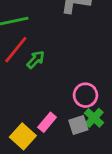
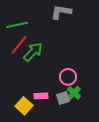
green arrow: (36, 60) -> (33, 52), size x1.5
pink rectangle: (47, 122) -> (41, 96), turned 48

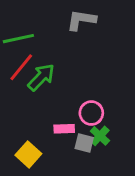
pink rectangle: (41, 96) -> (64, 129), moved
gray square: (63, 98) -> (84, 143), turned 32

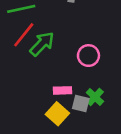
pink circle: (91, 113) -> (88, 56), moved
yellow square: (28, 154) -> (57, 114), moved

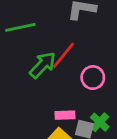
red line: (24, 35) -> (64, 55), moved

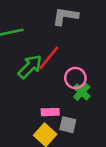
green cross: (100, 122) -> (82, 92), moved

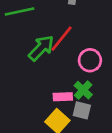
green cross: (82, 92) -> (83, 90), moved

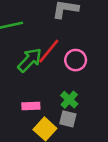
pink circle: (90, 60) -> (76, 60), moved
pink rectangle: (63, 97) -> (31, 106), moved

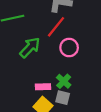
red line: (49, 51) -> (56, 27), moved
pink rectangle: (31, 106) -> (43, 87), moved

